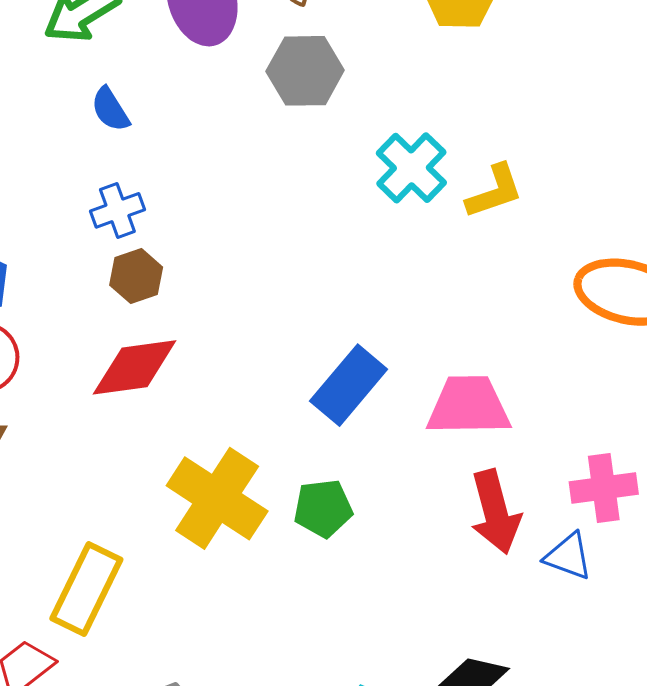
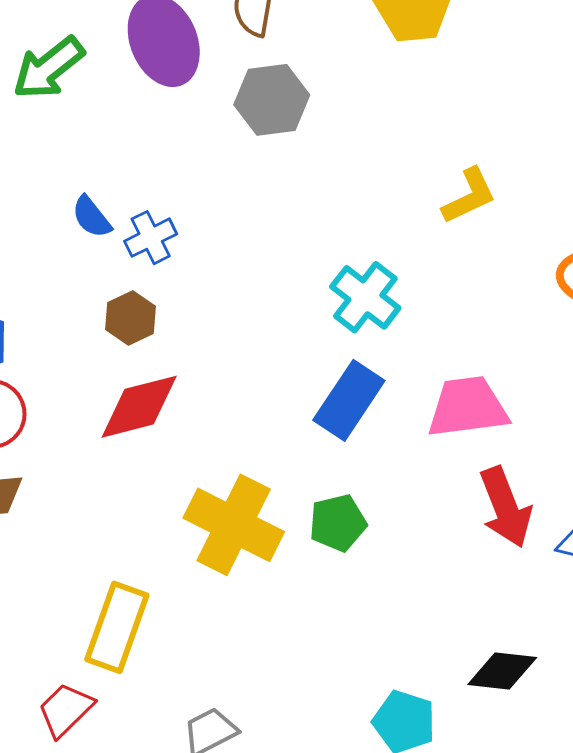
blue semicircle: (110, 109) -> (91, 217), moved
cyan cross: (411, 168) -> (365, 297), moved
blue cross: (117, 210) -> (151, 238), moved

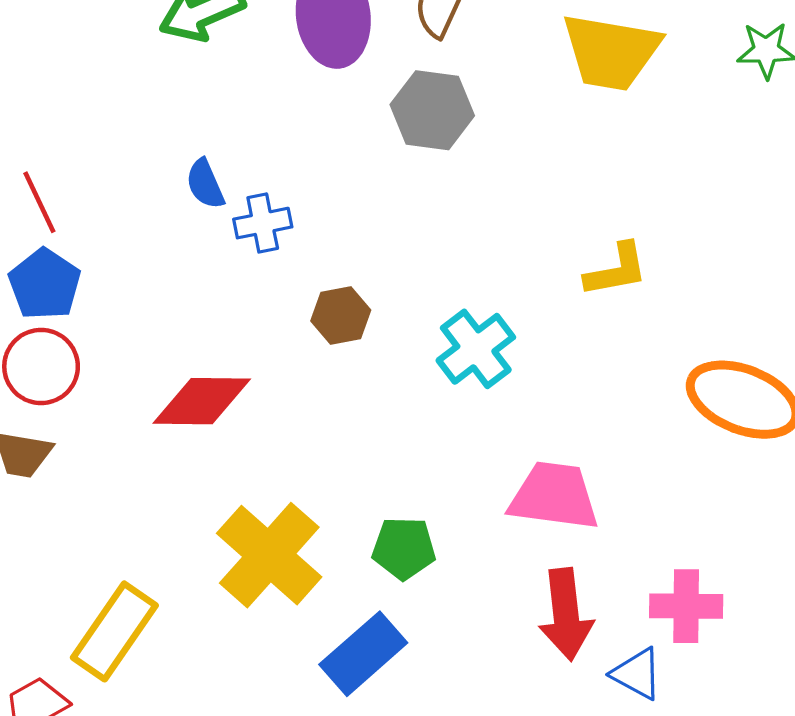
brown hexagon: (131, 318) -> (341, 316), moved
blue rectangle: (349, 400) -> (363, 654), moved
green pentagon: (338, 523) -> (404, 548), moved

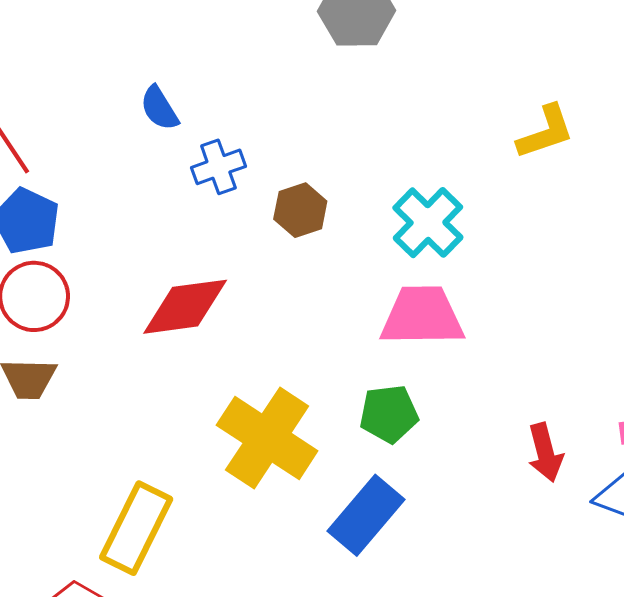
blue cross: (263, 223) -> (218, 167), moved
pink trapezoid: (554, 496) -> (422, 316), moved
red arrow: (566, 614) -> (545, 453), size x0.7

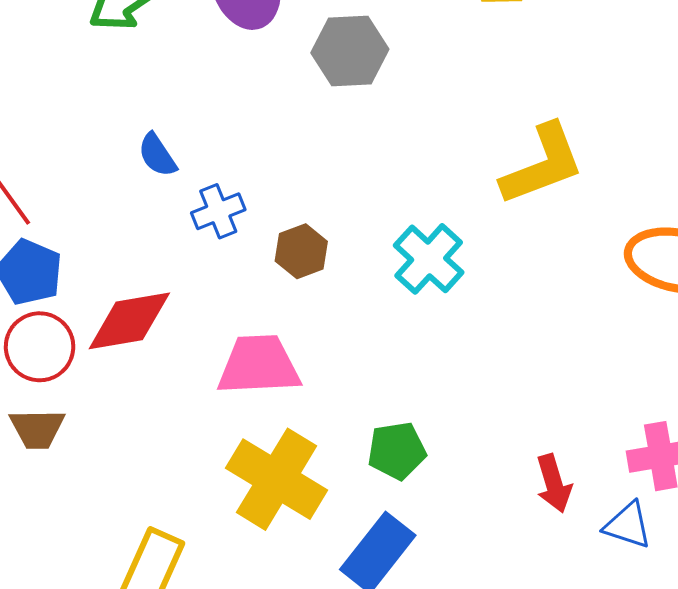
yellow L-shape: (546, 132) -> (542, 165), size x1.5
red diamond: (185, 307) -> (129, 321), moved
pink trapezoid: (422, 316) -> (259, 365), moved

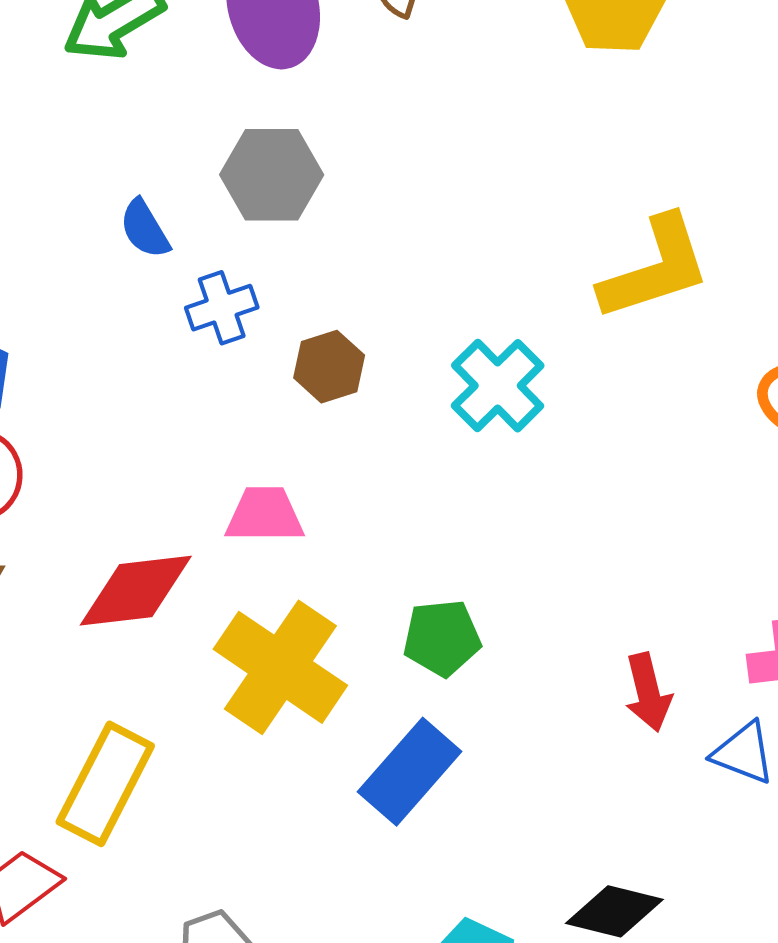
gray hexagon: (350, 51) -> (272, 175), moved
red diamond: (129, 321) -> (136, 591), moved
pink trapezoid: (259, 365) -> (265, 515), size x0.7

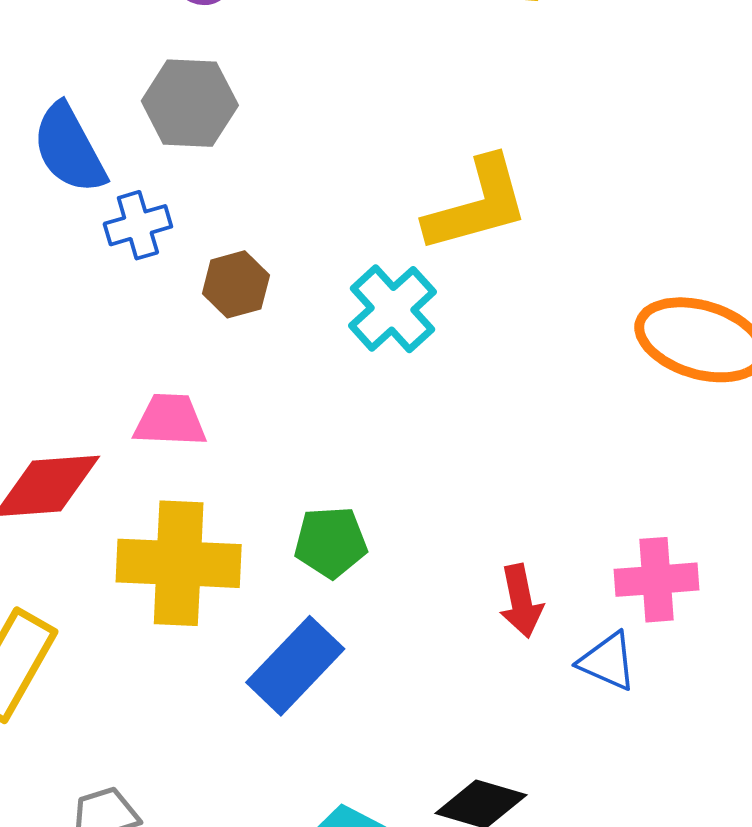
blue semicircle: (145, 229) -> (69, 149), size x1.6
yellow L-shape: (655, 268) -> (477, 205), moved
yellow cross: (280, 667) -> (179, 563), turned -34

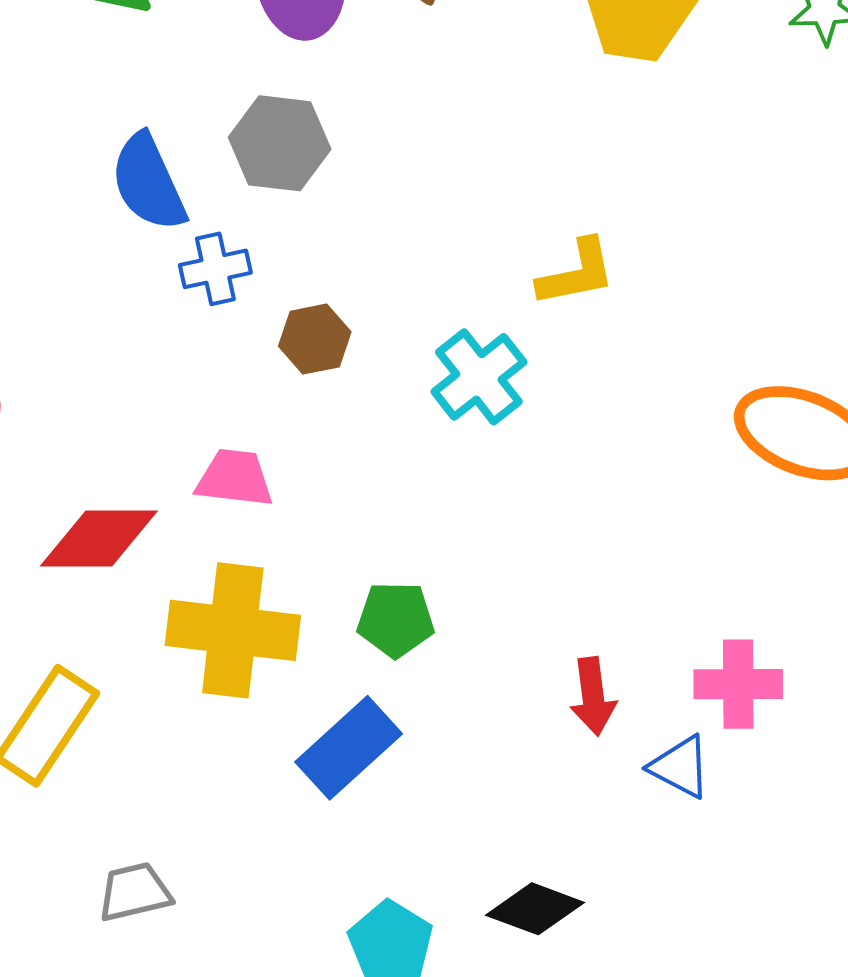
yellow L-shape: (477, 205) -> (576, 273), size x0.7

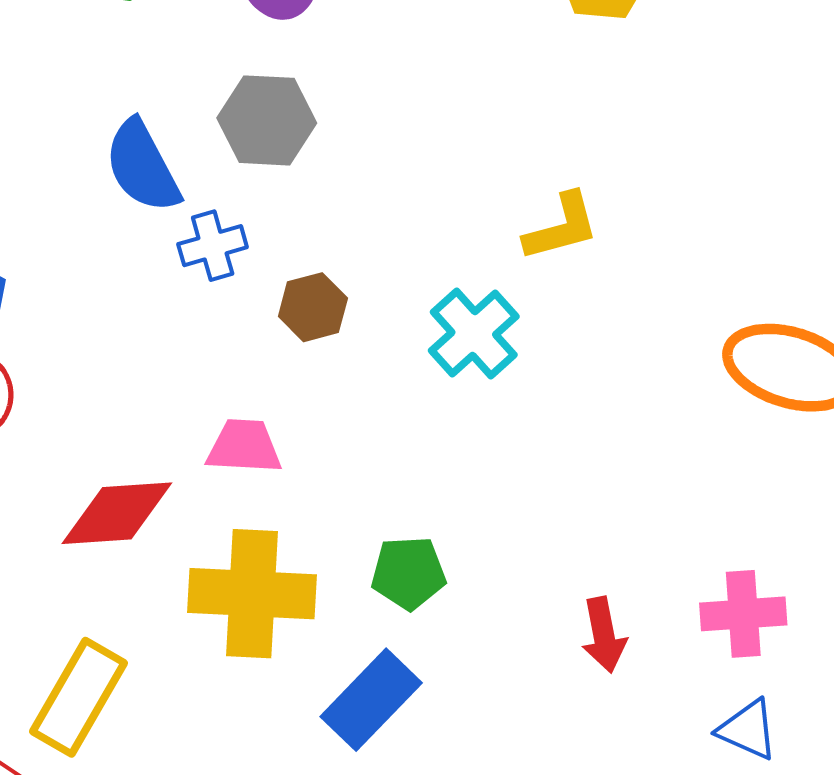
blue triangle: (680, 767) -> (748, 730), moved

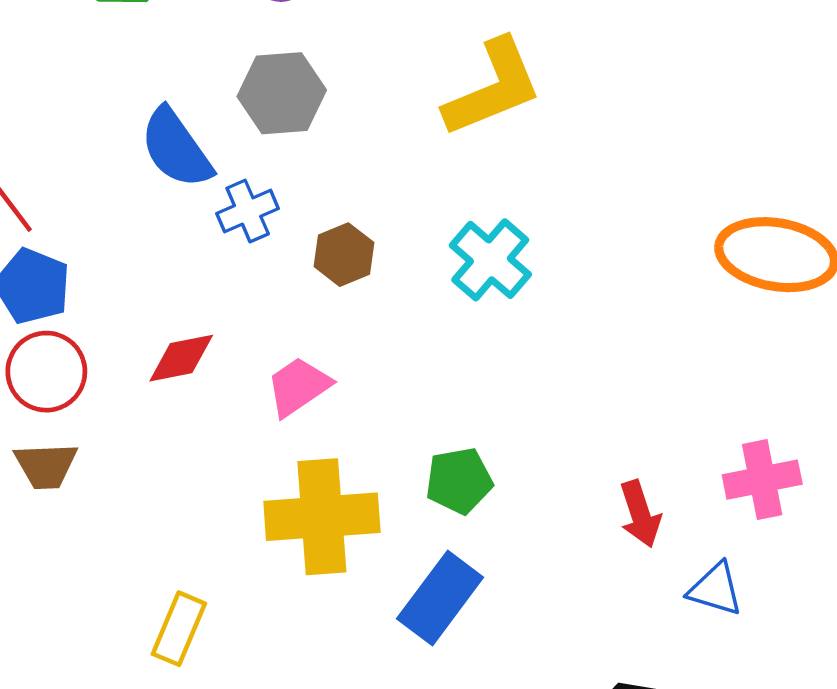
yellow L-shape: (561, 227) -> (493, 88), moved, size x1.5
pink trapezoid: (244, 447) -> (298, 387), turned -30
red diamond: (117, 513) -> (181, 358), moved, size x0.7
yellow rectangle: (79, 697) -> (179, 629), size x0.7
blue triangle: (748, 730) -> (715, 589), moved

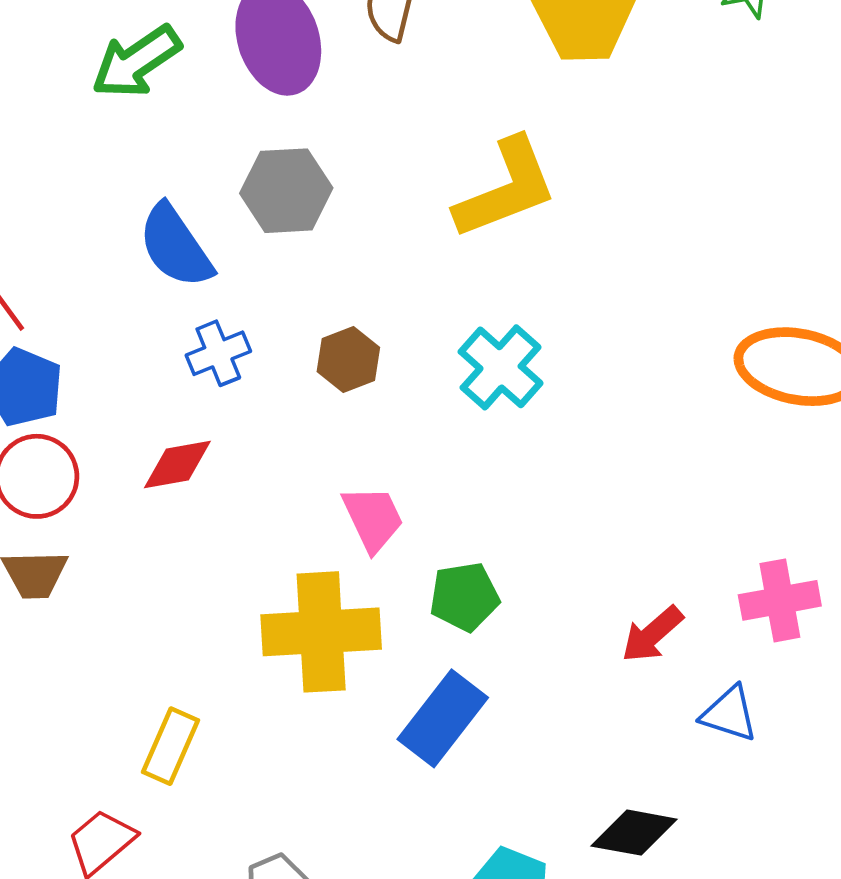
blue cross: (248, 211) -> (218, 353), moved
pink trapezoid: (298, 387) -> (373, 518), moved, turned 98
red arrow: (640, 514) -> (652, 634), turned 66

